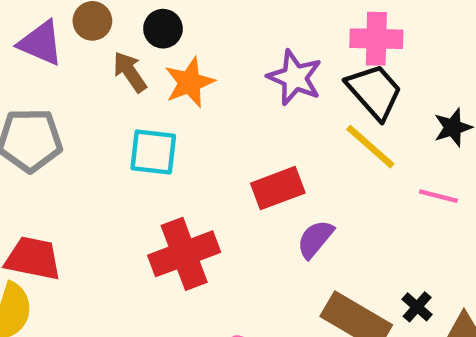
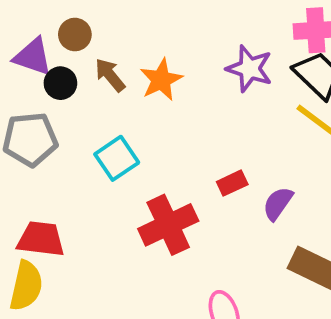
black circle: (163, 29) -> (60, 83), moved
cyan square: (153, 152) -> (117, 158), moved, turned -36
red rectangle: (278, 188) -> (232, 183), moved, size x0.7

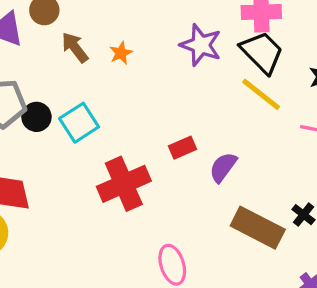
orange star: (161, 80) -> (121, 53), size x0.6
black circle: (60, 83) -> (36, 117), moved

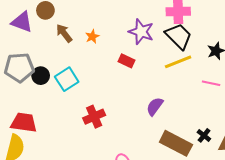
yellow line: (261, 94) -> (178, 62), turned -60
red rectangle: (182, 148) -> (127, 61), moved, turned 49
red cross: (124, 184) -> (94, 117), size x0.7

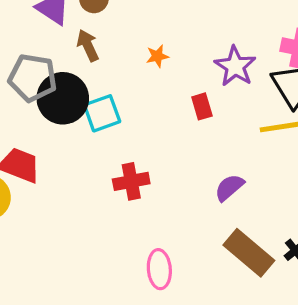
brown arrow: (64, 33) -> (88, 45), moved
red rectangle: (127, 61) -> (202, 106), turned 35
black circle: (41, 76) -> (63, 98), size x1.8

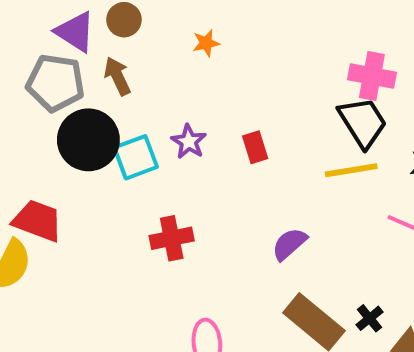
orange star: (157, 56) -> (206, 43), moved
purple star: (235, 66) -> (189, 142), moved, size x0.7
gray pentagon: (32, 78) -> (56, 83), moved

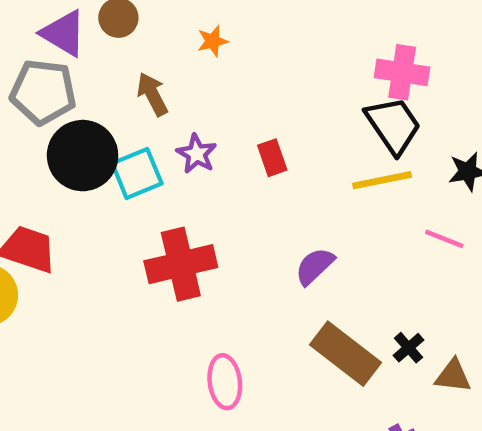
brown arrow: (117, 76) -> (152, 94), moved
red cross: (172, 238) -> (181, 264), size x1.4

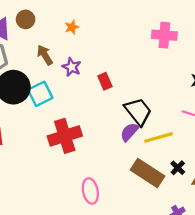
black trapezoid: (393, 125) -> (138, 112), moved
purple star: (197, 154) -> (72, 67), moved
yellow line: (382, 180) -> (159, 137), moved

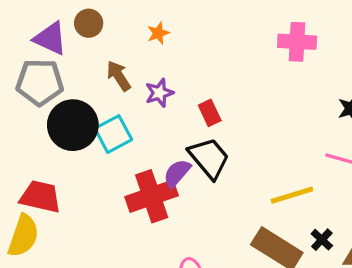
purple star: (72, 67) -> (159, 93), turned 30
black trapezoid: (138, 112) -> (209, 158), moved
purple semicircle: (129, 132) -> (177, 173), moved

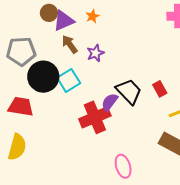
purple triangle: (50, 38) -> (64, 21), moved, turned -45
red rectangle: (210, 113) -> (160, 89), moved
red trapezoid: (40, 197) -> (21, 107), moved

